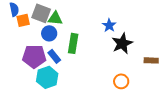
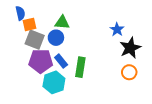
gray square: (41, 13) -> (35, 40), moved
green rectangle: (73, 43) -> (80, 67), moved
orange circle: (121, 81) -> (129, 72), moved

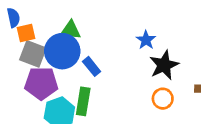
blue circle: (56, 38) -> (62, 51), size x1.6
blue rectangle: (61, 61) -> (92, 66), moved
green rectangle: (80, 67) -> (83, 101), moved

